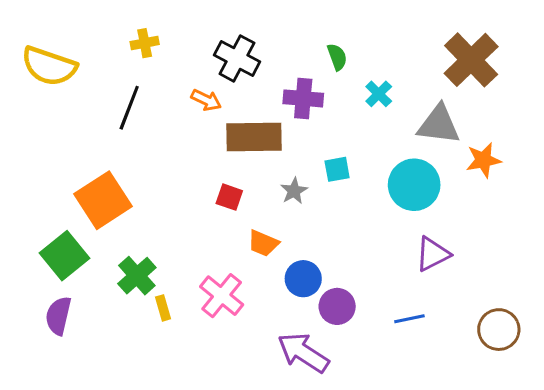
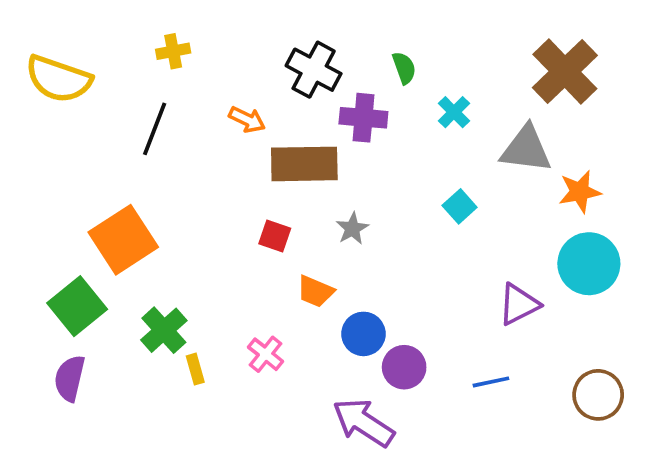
black cross: (237, 58) -> (314, 70), moved
cyan square: (337, 169) -> (460, 206), moved, turned -32
cyan circle: (414, 185) -> (589, 264), moved
pink cross: (222, 296) -> (266, 354), size x0.7

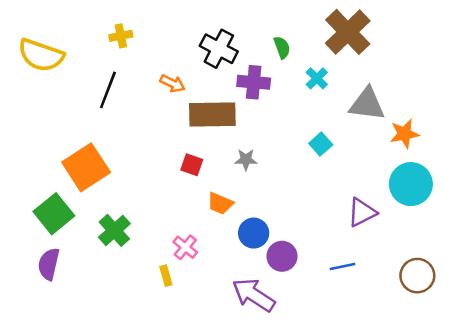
brown cross: (565, 72) -> (348, 32), moved
gray star: (352, 229) -> (246, 160), turned 30
yellow rectangle: (195, 369) -> (166, 276), moved

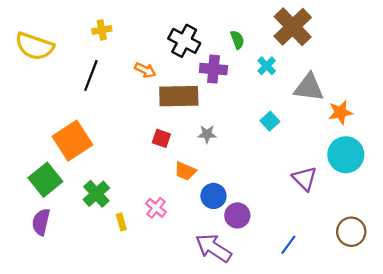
purple triangle: (362, 212) -> (305, 179), turned -48
blue line: (343, 267) -> (288, 245), moved, turned -42
yellow rectangle: (166, 276) -> (121, 222), moved

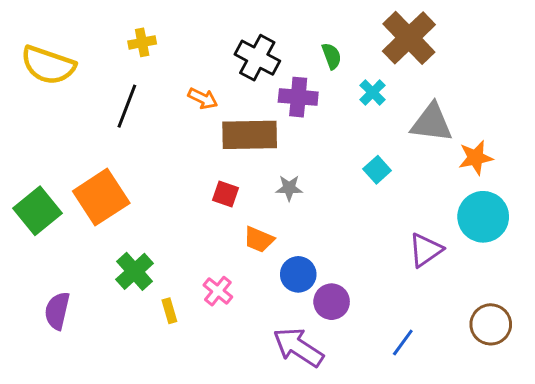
purple triangle: (305, 179) -> (426, 250), turned 40
green square: (45, 180) -> (37, 211), moved

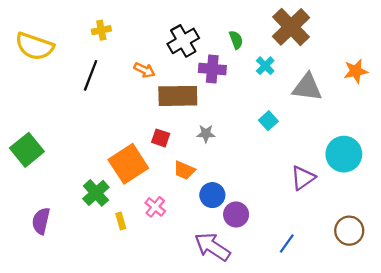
black cross: (257, 58) -> (183, 41), turned 32
orange star: (476, 158) -> (356, 71), moved
orange square: (101, 197) -> (128, 164), moved

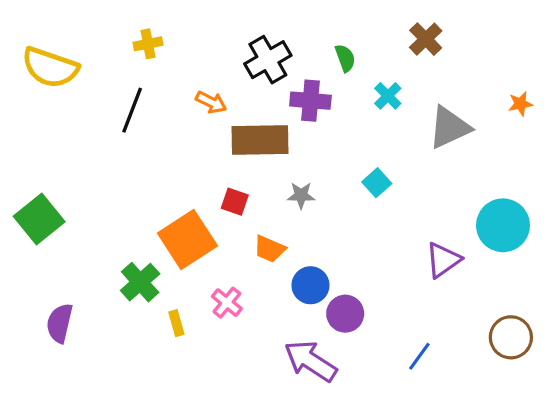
brown cross: (291, 27) -> (426, 39), size x0.6
orange star: (356, 71) -> (520, 104), size x0.7
gray triangle: (307, 87) -> (449, 127), turned -32
cyan square: (268, 121) -> (377, 183), moved

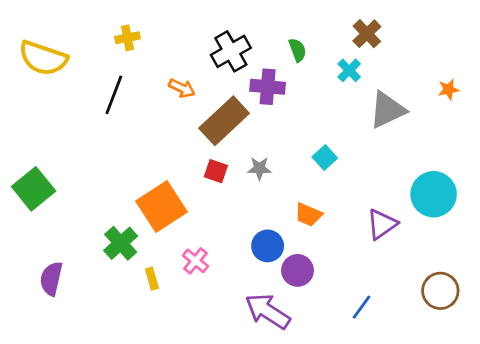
cyan cross: (388, 96) -> (349, 70), moved
brown rectangle: (260, 140) -> (224, 121), turned -42
red square: (235, 202) -> (216, 171), moved
orange trapezoid: (269, 249) -> (308, 215), moved

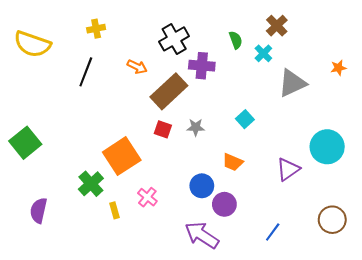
green semicircle: (298, 50) -> (236, 40), moved

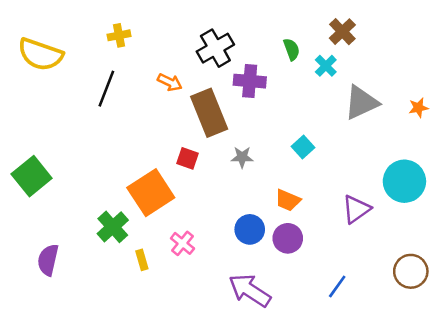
orange star: (338, 68) -> (418, 108), moved
brown rectangle: (169, 91) -> (209, 113), turned -69
red square: (163, 129) -> (188, 158), moved
purple circle: (224, 204) -> (288, 238), moved

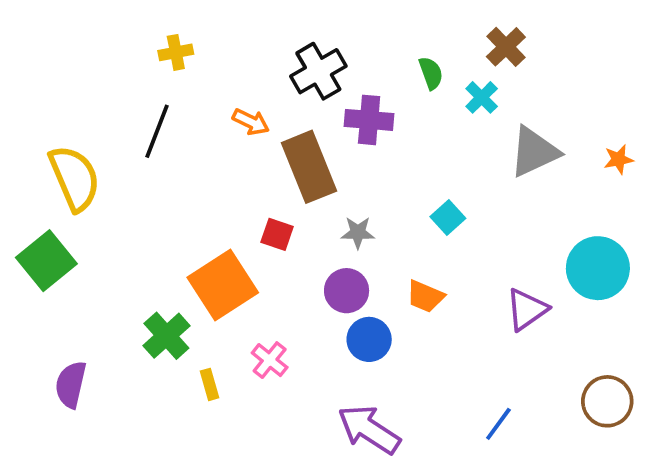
yellow semicircle: (40, 54) -> (75, 178), moved, turned -132
purple circle: (288, 238) -> (347, 291), moved

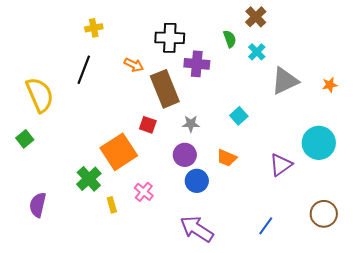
brown cross: (506, 47) -> (256, 17), moved
black cross: (318, 71) -> (170, 38), turned 32
green square: (46, 261) -> (25, 139), size x0.6

